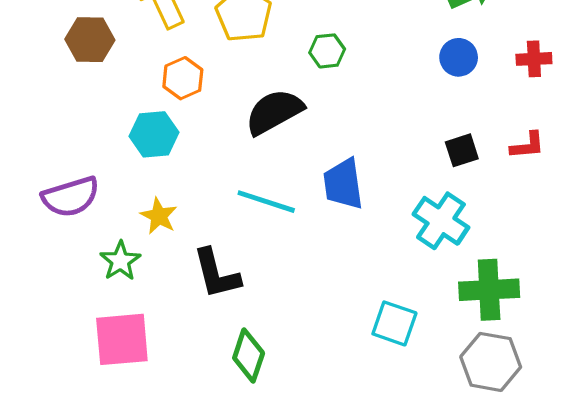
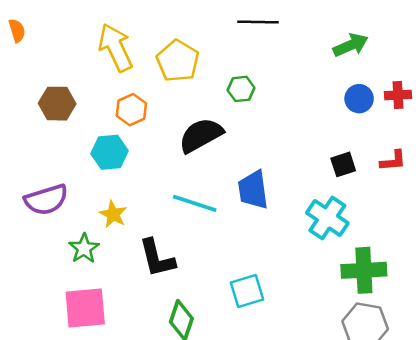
brown hexagon: (90, 40) -> (57, 104), moved
blue circle: (459, 57) -> (359, 99), moved
cyan square: (394, 323) -> (247, 291), moved, turned -36

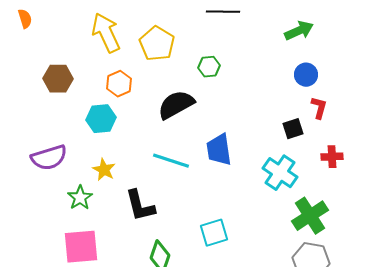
red cross: (398, 95) -> (332, 157), moved
red L-shape: (393, 161) -> (319, 108), moved, turned -70
green cross: (364, 270) -> (310, 216), turned -30

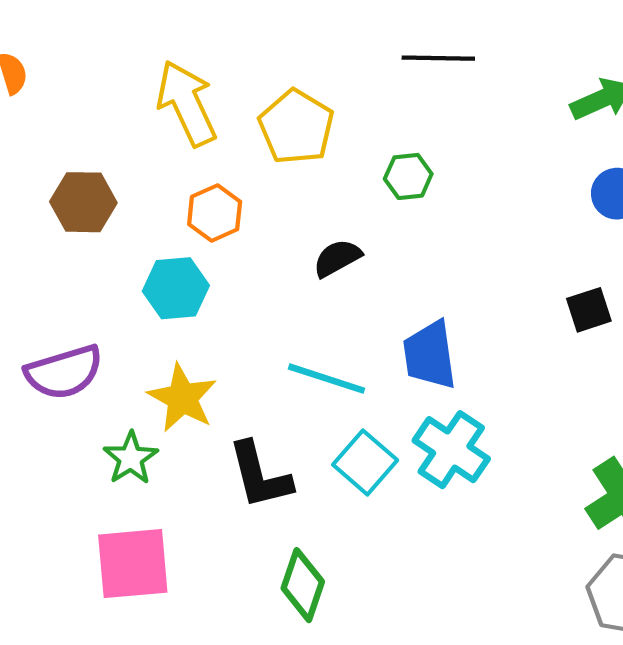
black semicircle: (176, 105) -> (337, 258), size x0.6
yellow star: (104, 170) -> (182, 398), size x1.4
cyan cross: (280, 173) -> (451, 450), moved
cyan square: (214, 233) -> (365, 462), moved, turned -32

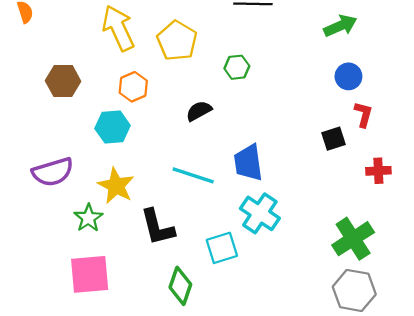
cyan square: (365, 462) -> (222, 248), moved, turned 32

